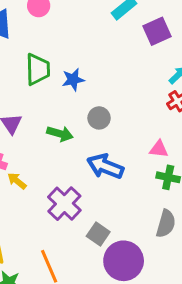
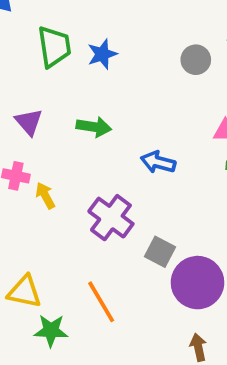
gray circle: (99, 118) -> (196, 60), moved
blue arrow: (105, 166) -> (158, 162), size x0.7
yellow arrow: (17, 181) -> (45, 196), turned 30

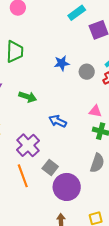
blue star: (102, 54) -> (62, 63), moved
orange line: (101, 302) -> (23, 176), moved

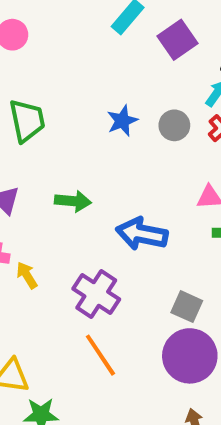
blue arrow: (58, 121) -> (142, 234), size x1.4
gray square: (50, 168) -> (187, 307), moved

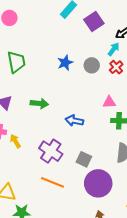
blue arrow: (142, 234) -> (74, 121), size x0.7
gray square: (187, 307) -> (84, 159), moved
orange line: (100, 355) -> (52, 182), turned -35

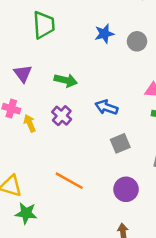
purple cross: (51, 151) -> (62, 116), moved, size x0.7
gray square: (84, 159) -> (120, 143), moved, turned 35
purple circle: (98, 183) -> (126, 189), size x0.7

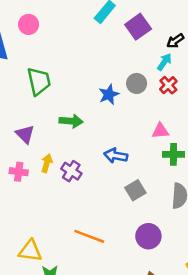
blue star: (104, 34) -> (109, 94), moved
green arrow: (66, 80) -> (71, 121), moved
yellow arrow: (30, 123) -> (47, 163), moved, turned 48

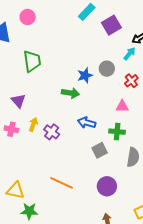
red cross: (168, 85) -> (131, 81), moved
green arrow: (71, 121) -> (70, 93), moved
green cross: (173, 154) -> (117, 132), moved

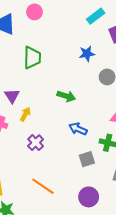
blue star: (85, 75) -> (87, 54), moved
yellow arrow: (33, 124) -> (25, 114), moved
purple cross: (52, 132) -> (36, 143), moved

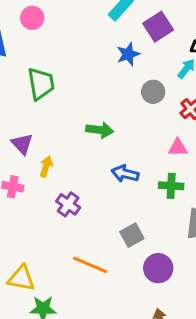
blue star: (87, 54) -> (128, 54), moved
gray square: (87, 159) -> (132, 235), moved

